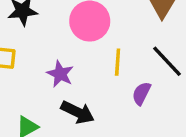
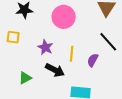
yellow line: (118, 62) -> (72, 54), moved

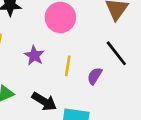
black arrow: (55, 70) -> (44, 101), moved

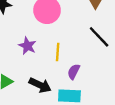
purple semicircle: (95, 76) -> (74, 72), moved

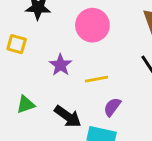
yellow line: (58, 52) -> (97, 79), turned 66

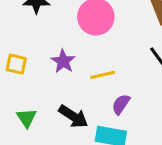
yellow square: (17, 44) -> (16, 64), moved
green triangle: (26, 104) -> (27, 118), moved, turned -42

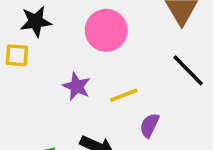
yellow square: (16, 64) -> (17, 55), moved

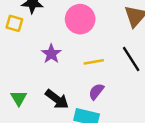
yellow line: (124, 95) -> (94, 62), moved

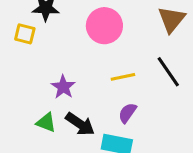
purple star: (51, 54) -> (63, 87), moved
green triangle: (19, 98) -> (46, 122), moved, turned -36

